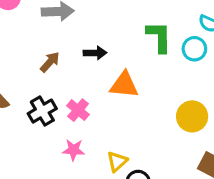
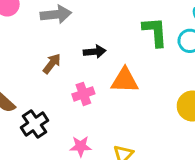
pink cross: (78, 110) -> (83, 94), moved, turned 35
black cross: (42, 111) -> (34, 124), moved

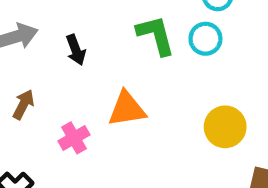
black arrow: (95, 52) -> (76, 50), moved, turned 85

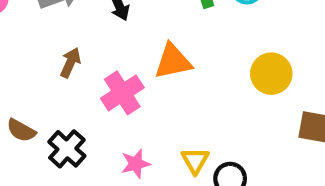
pink cross: (74, 138) -> (122, 93), size x1.4

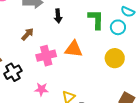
yellow circle: (271, 74) -> (115, 58), moved

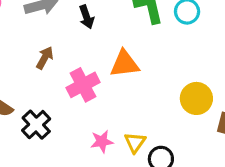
yellow circle: (115, 58) -> (196, 98), moved
pink star: (41, 89) -> (102, 141), moved

